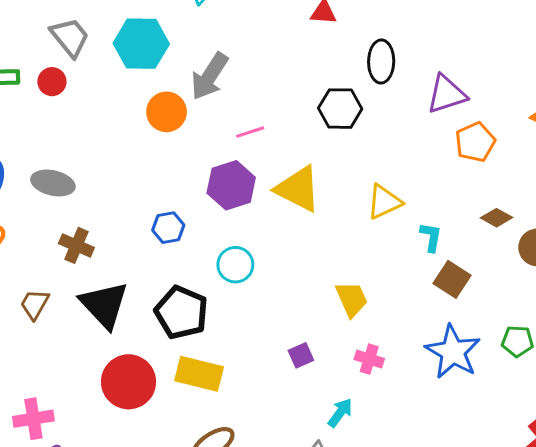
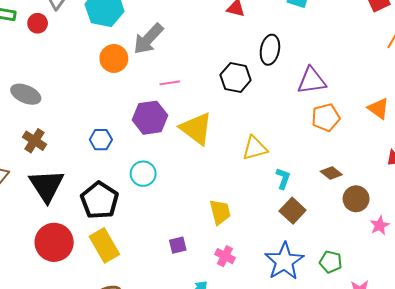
yellow rectangle: (199, 374) -> (104, 245), turned 36

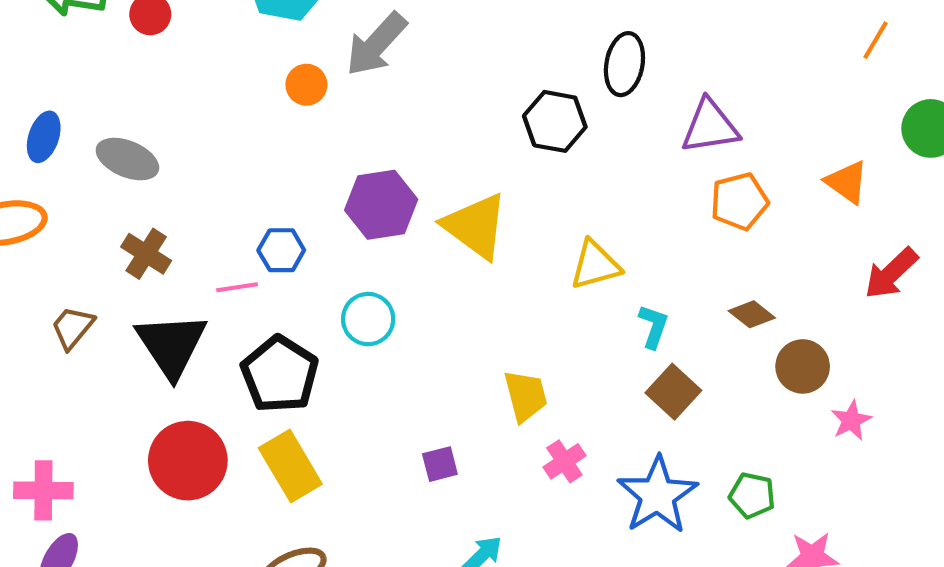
orange circle: (114, 58) -> (306, 85), size x0.7
pink line: (170, 83) -> (237, 287), moved
pink cross: (225, 256) -> (564, 461), moved, turned 30

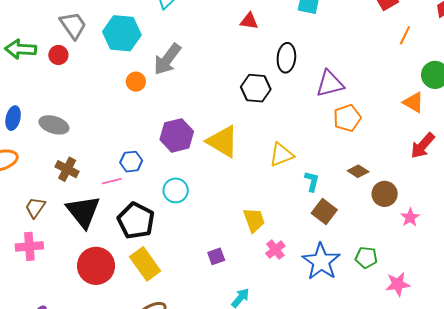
orange triangle: (847, 182) -> (413, 102), moved
pink cross: (43, 490) -> (29, 246), moved

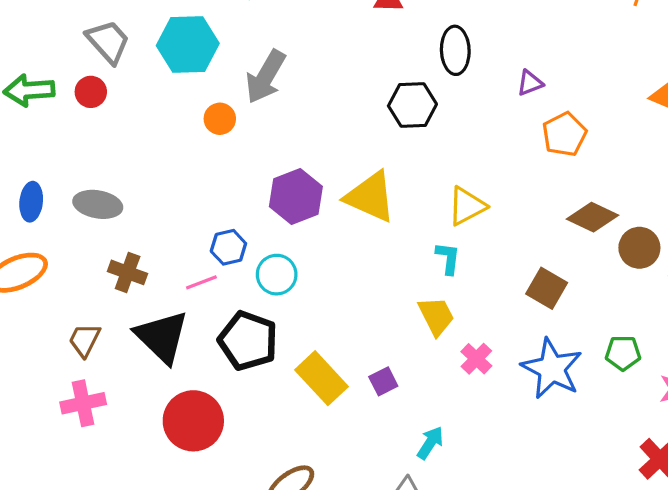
purple triangle: (330, 84) -> (530, 83), size x0.6
brown diamond: (358, 171) -> (592, 217), size x1.4
cyan L-shape: (312, 181) -> (448, 258), moved
cyan circle: (176, 190) -> (277, 275), moved
yellow rectangle: (145, 264) -> (321, 378), moved

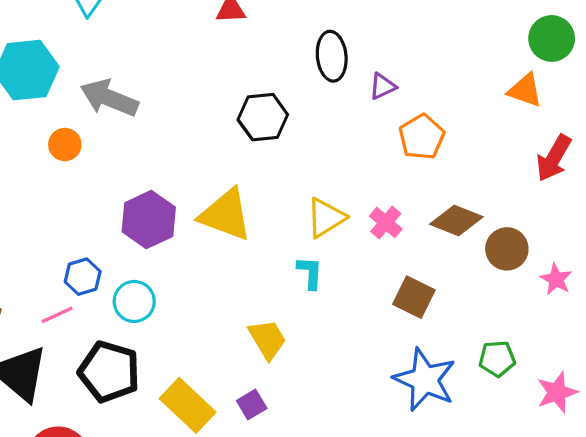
black ellipse: (455, 50) -> (332, 56), moved
gray arrow: (266, 77) -> (109, 98), turned 86
yellow trapezoid: (436, 316) -> (267, 339), moved
pink cross: (476, 359) -> (386, 223), moved

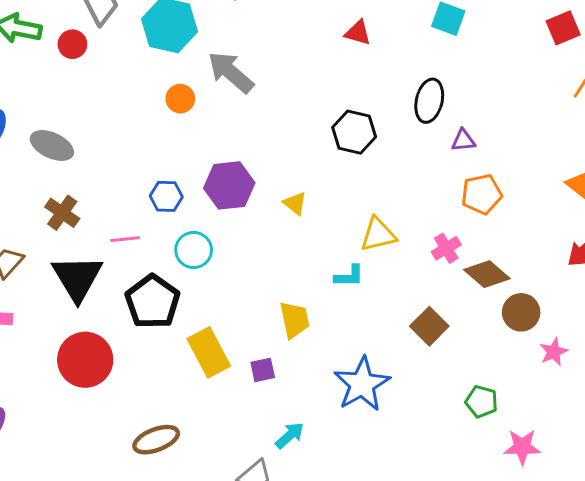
yellow triangle: (226, 215) -> (295, 203), size x0.5
pink cross: (386, 223) -> (446, 248), moved
cyan L-shape: (310, 273) -> (349, 276), turned 68
blue hexagon: (83, 277) -> (166, 196), moved
blue star: (425, 380) -> (362, 384), moved

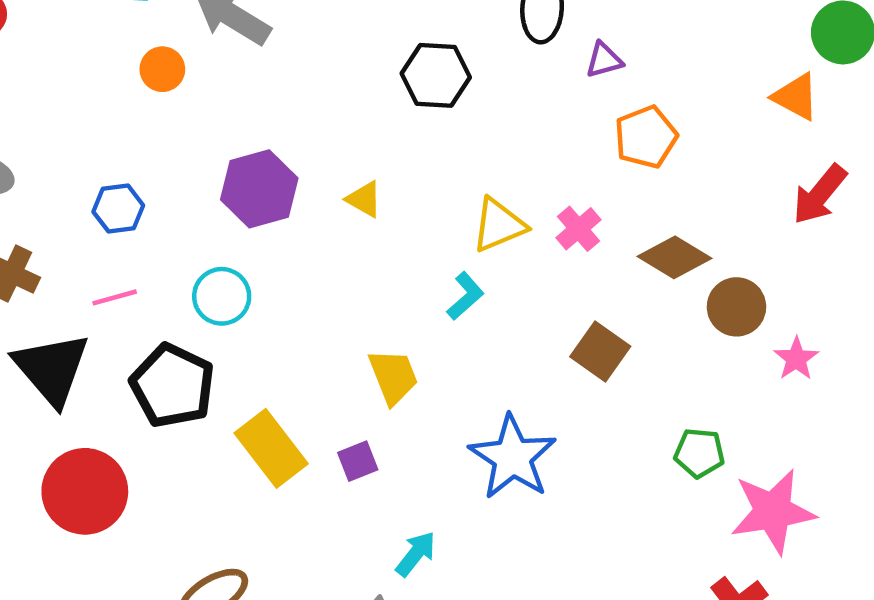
blue hexagon: (166, 196) -> (118, 209), moved
pink cross: (446, 248) -> (579, 229), moved
cyan L-shape: (349, 276) -> (465, 296), turned -32
pink star: (522, 447) -> (773, 511), size x1.5

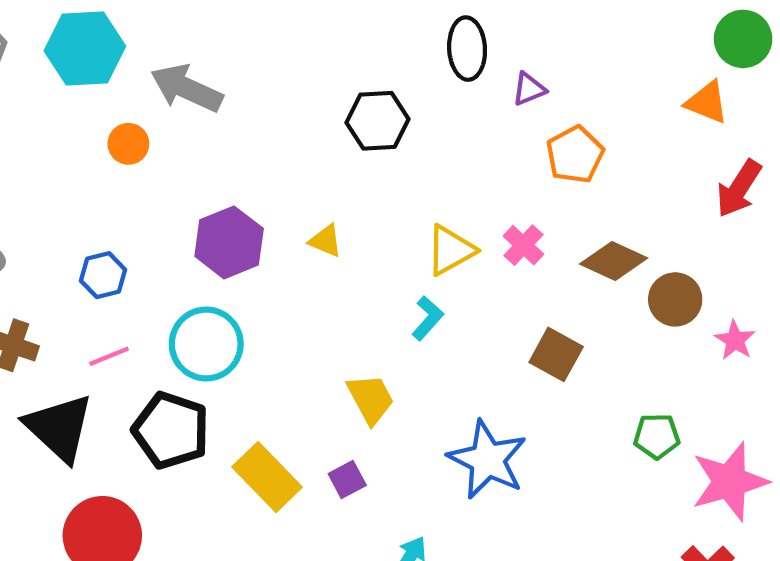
cyan circle: (222, 296) -> (206, 344), size x1.4

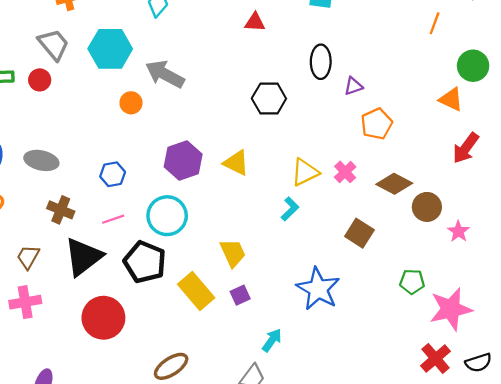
yellow triangle: (325, 241) -> (236, 163), size x1.4
yellow trapezoid: (371, 399) -> (233, 253), moved
black triangle: (59, 428) -> (83, 257), turned 36

